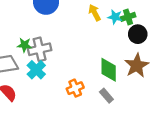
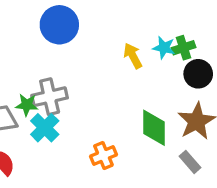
yellow arrow: (95, 13) -> (133, 56), moved
green star: (24, 45) -> (27, 105), moved
gray rectangle: (106, 96) -> (190, 162), moved

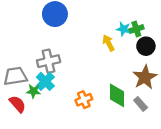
yellow arrow: (133, 56) -> (108, 43), moved
green star: (27, 105) -> (34, 91), moved
green diamond: (154, 128) -> (117, 95), moved

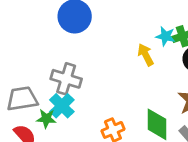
gray cross: (49, 61) -> (66, 79), turned 30

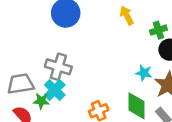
cyan star: (166, 36) -> (144, 73), moved
yellow arrow: (146, 55) -> (127, 15), moved

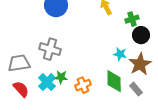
cyan cross: (55, 90) -> (47, 82), moved
green star: (41, 101) -> (61, 77), moved

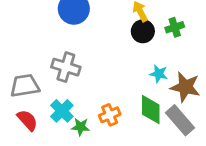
black circle: (141, 35) -> (143, 31), moved
brown star: (140, 64) -> (185, 87), turned -30
green star: (61, 77) -> (80, 127), moved
gray rectangle: (136, 89) -> (180, 120), size x1.6

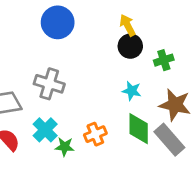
green cross: (175, 27) -> (164, 60), moved
cyan star: (159, 74) -> (132, 91), moved

